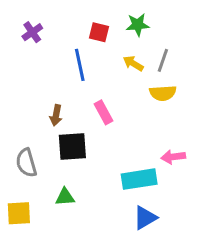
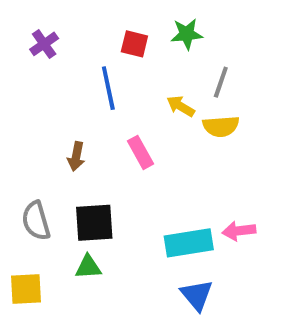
yellow arrow: (133, 63) -> (181, 106), moved
black square: (72, 146) -> (94, 223), moved
pink arrow: (173, 157) -> (239, 231), moved
blue triangle: (145, 218) -> (197, 295), turned -40

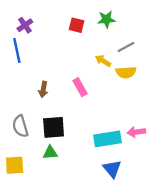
gray line: (221, 82) -> (126, 47), turned 42
blue line: (108, 88) -> (17, 50), moved

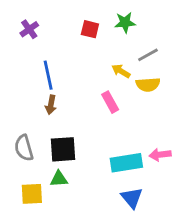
blue line: (17, 50) -> (48, 75), moved
pink rectangle: (80, 87) -> (110, 102), moved
yellow square: (15, 165) -> (32, 194), moved

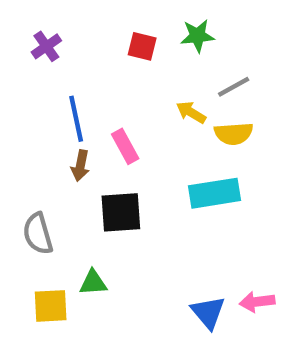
pink rectangle: (110, 102) -> (125, 146), moved
black square: (63, 149) -> (121, 212), moved
pink arrow: (160, 155) -> (257, 302), moved
cyan rectangle: (126, 163) -> (214, 193), moved

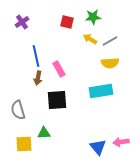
yellow arrow: (191, 112) -> (90, 39), moved

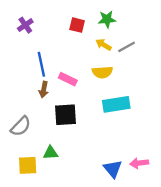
yellow semicircle: (110, 63) -> (102, 72), moved
pink rectangle: (59, 69) -> (68, 79), turned -35
gray semicircle: (18, 110) -> (21, 126), turned -120

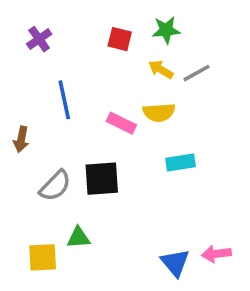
pink rectangle: (68, 79) -> (121, 123), moved
brown arrow: (44, 89) -> (21, 139), moved
cyan rectangle: (116, 104) -> (180, 162), size x0.7
gray semicircle: (21, 126) -> (55, 186), moved

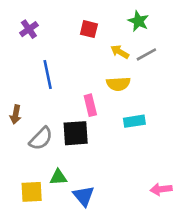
green star: (166, 30) -> (138, 21), moved, turned 30
pink rectangle: (121, 123) -> (90, 105), moved, turned 50
brown arrow: (21, 139) -> (16, 115), moved
blue triangle: (175, 263) -> (84, 196), moved

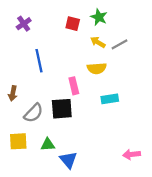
green star: (138, 21) -> (99, 17), moved
yellow square: (32, 192) -> (18, 141), moved

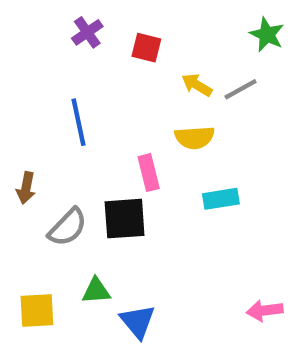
green star: (99, 17) -> (267, 35), moved
purple cross: (24, 24) -> (87, 32), moved
yellow square: (18, 141) -> (37, 310), moved

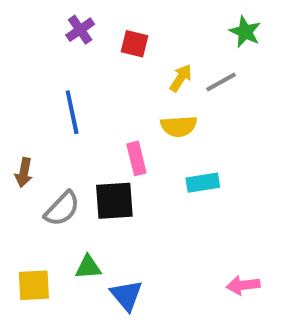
yellow arrow: (197, 85) -> (181, 78), turned 92

